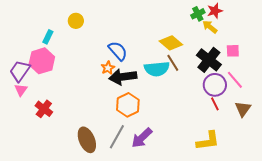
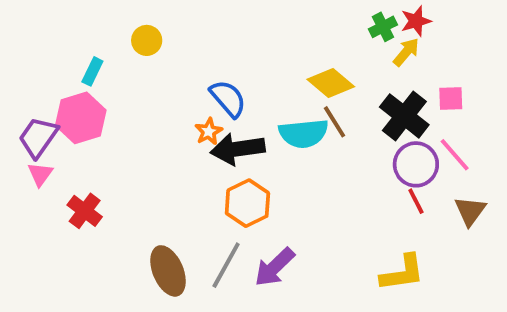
yellow arrow: (210, 27) -> (406, 52), turned 91

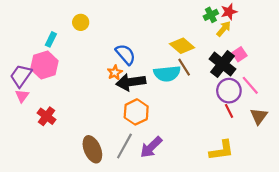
pink square: (451, 99) -> (240, 54), moved, turned -32

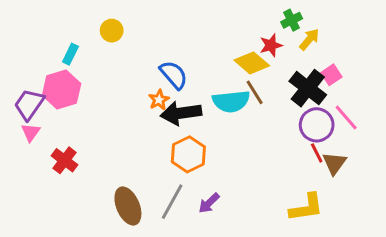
red star: (229, 12) -> (271, 45), moved
brown triangle: (259, 116) -> (334, 163), moved
purple arrow: (151, 147) -> (209, 203), size x0.7

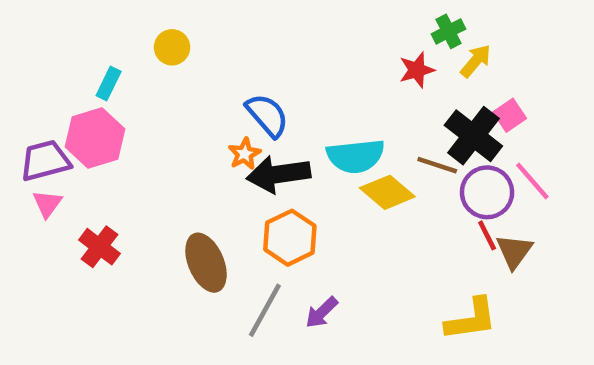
yellow diamond: (252, 63) -> (387, 192), moved
brown line: (255, 92) -> (437, 165), moved, turned -40
purple trapezoid: (29, 104) -> (45, 161), turned 40
brown ellipse: (128, 206) -> (206, 263), moved

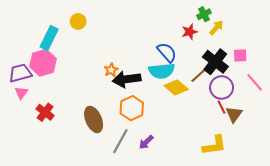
cyan rectangle: (109, 84) -> (49, 38), size x1.6
blue semicircle: (267, 115) -> (167, 52), moved
pink square: (510, 115) -> (240, 55), moved, turned 32
brown line: (437, 165) -> (199, 75), turned -60
pink line: (532, 181) -> (255, 82), moved

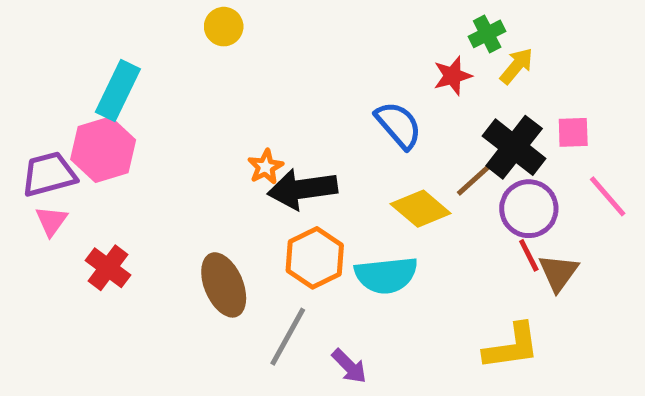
yellow circle: (78, 21) -> (224, 27), moved
cyan semicircle: (162, 71) -> (386, 275), moved
purple arrow: (146, 142) -> (349, 366), moved, turned -91

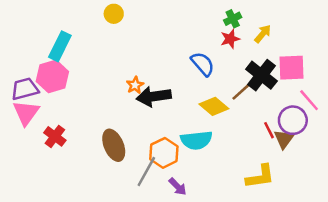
green cross: (487, 34) -> (233, 19), moved
pink square: (573, 132) -> (292, 68), size x1.6
purple circle: (529, 209) -> (293, 120), moved
pink triangle: (51, 221) -> (26, 113), size x1.6
orange hexagon: (315, 258) -> (164, 153), moved

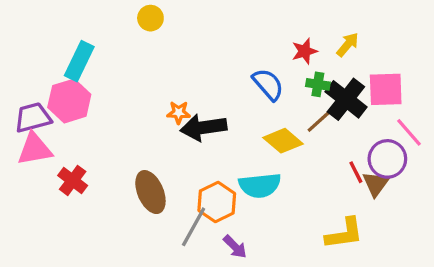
green cross: (233, 19) -> (318, 84), moved, turned 36
orange star: (135, 85) -> (179, 113), turned 30
pink triangle: (26, 113) -> (35, 149), turned 44

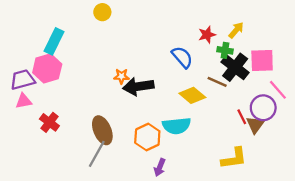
green cross: (318, 84) -> (225, 50), moved
brown line: (319, 121) -> (217, 82), turned 66
pink triangle: (35, 149) -> (24, 101), size x0.7
gray line: (194, 227) -> (97, 154), moved
purple arrow: (235, 247) -> (160, 167), turned 66

